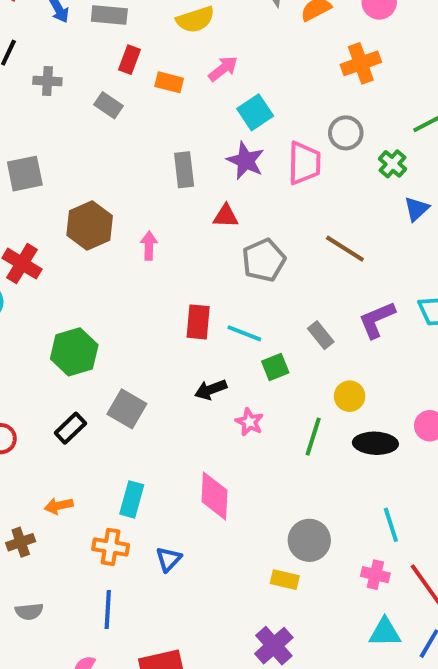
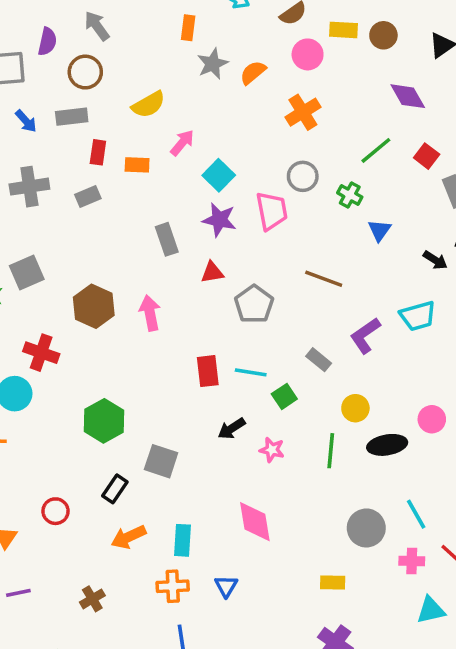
gray cross: (47, 81) -> (29, 187), size x1.5
gray rectangle: (108, 105) -> (88, 196), turned -45
pink arrow: (149, 246) -> (150, 313), size x1.4
orange arrow: (59, 506) -> (129, 537), moved, size x1.4
gray circle: (309, 540) -> (366, 528), moved

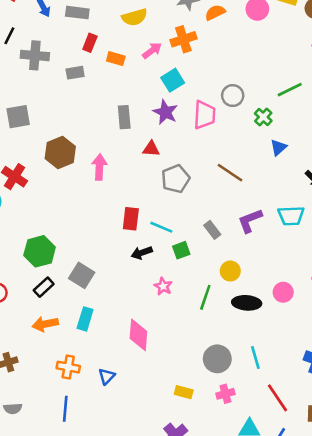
orange cross: (303, 112) -> (183, 39), moved
green hexagon: (104, 421) -> (40, 251), moved
black arrow: (232, 428) -> (142, 253), moved
cyan rectangle: (182, 540) -> (85, 319), moved
pink cross: (412, 561) -> (225, 394), moved, turned -30

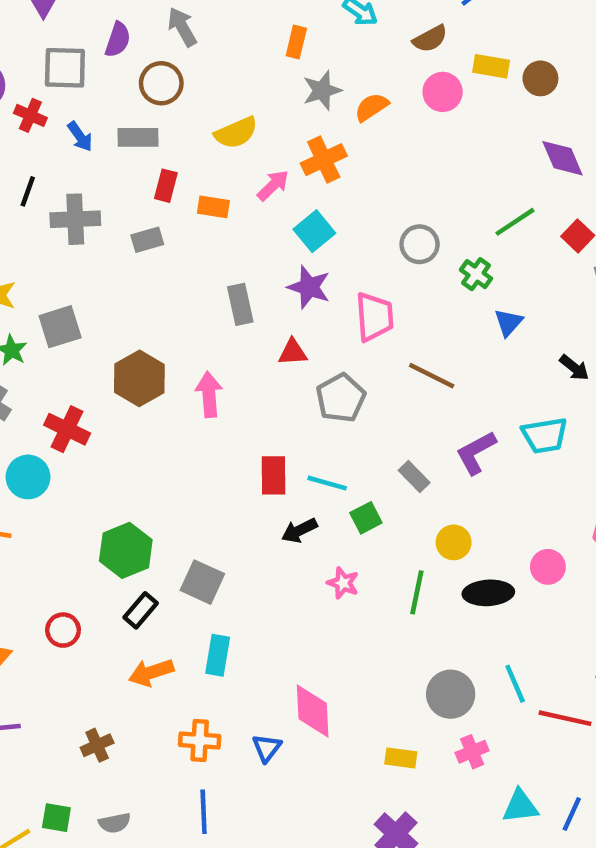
pink trapezoid: (204, 115) -> (374, 317), moved
pink diamond: (138, 335) -> (313, 711), moved
red line: (277, 398) -> (565, 718), moved, turned -36

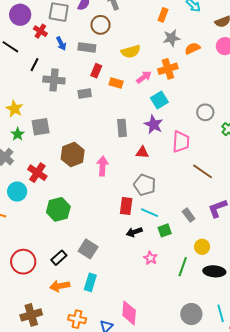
gray pentagon: (341, 398) -> (145, 185), moved, turned -30
green hexagon: (126, 550) -> (58, 209), moved
red circle: (63, 630) -> (23, 262), size x1.6
brown cross: (97, 745) -> (31, 315), size x1.5

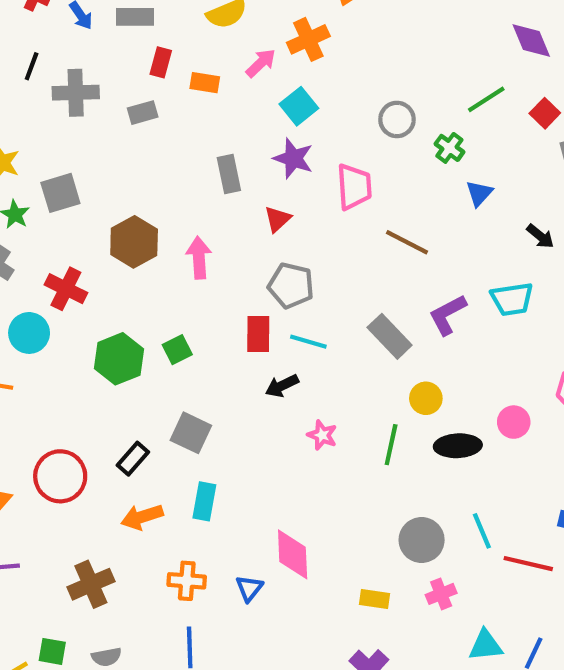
red triangle: (142, 152) -> (278, 219), turned -40
gray rectangle: (189, 215) -> (390, 336), size x1.5
green square: (165, 230) -> (177, 350), moved

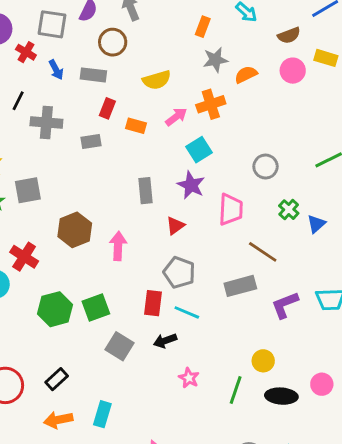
green cross: (449, 148) -> (289, 210), moved
gray rectangle: (390, 336) -> (240, 286), moved, turned -68
green square: (177, 350) -> (96, 308), size x1.4
gray square: (191, 433) -> (120, 346), moved

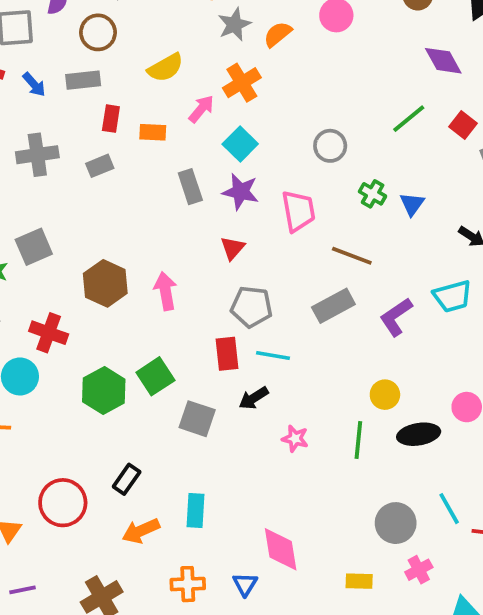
gray rectangle: (145, 191) -> (190, 187), moved

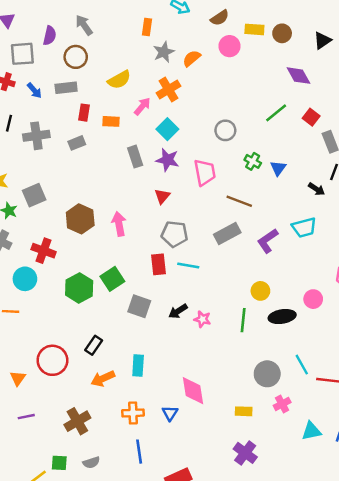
black arrow: (254, 398) -> (178, 311), moved

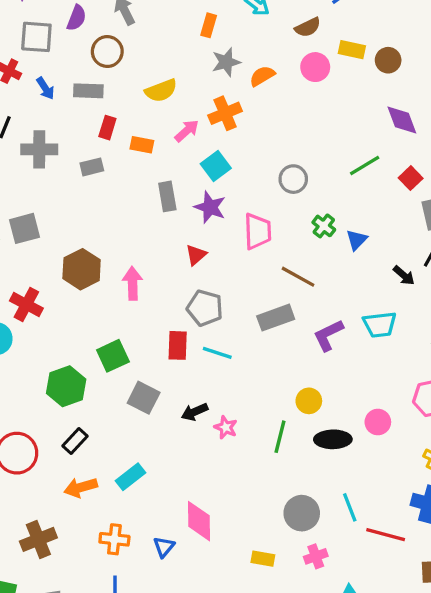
green hexagon: (79, 288) -> (66, 386), moved
cyan rectangle: (138, 365) -> (130, 477), turned 40

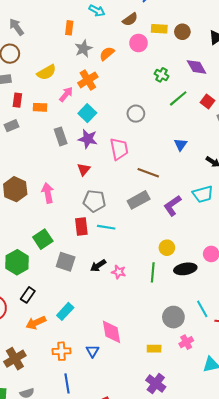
green cross: (324, 226) -> (162, 75), moved

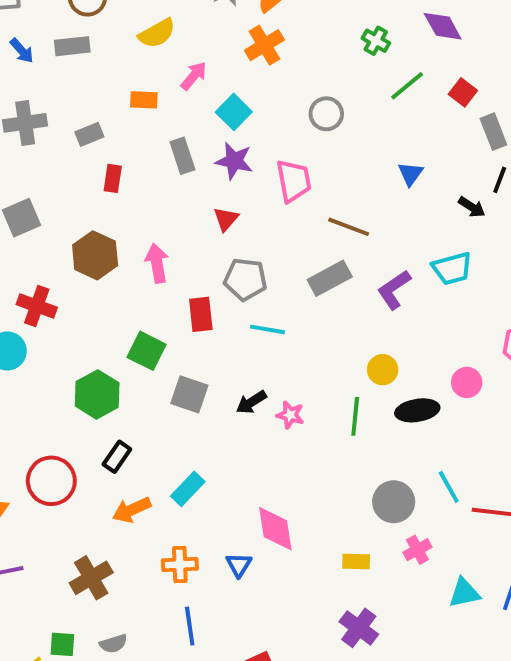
orange cross: (88, 80) -> (264, 45), moved
red rectangle: (17, 100) -> (113, 178), moved
red rectangle: (81, 227) -> (201, 314), moved
green square: (43, 239) -> (147, 351), turned -30

